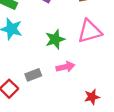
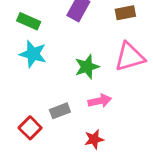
red star: (92, 97) -> (94, 139), moved

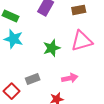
pink arrow: (100, 101) -> (70, 78), moved

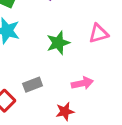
pink triangle: (82, 41) -> (99, 33), size x0.7

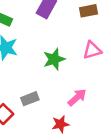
pink arrow: (82, 83) -> (77, 97), turned -30

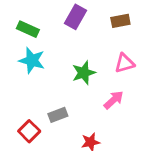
pink arrow: (77, 97) -> (114, 100), moved

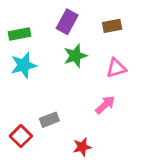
green rectangle: (28, 29) -> (20, 34), turned -35
cyan star: (32, 60) -> (24, 65), turned -30
green star: (84, 73) -> (75, 56), moved

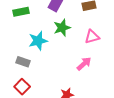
cyan star: (24, 65) -> (38, 41), moved
gray rectangle: (49, 120) -> (23, 62), moved, turned 40

